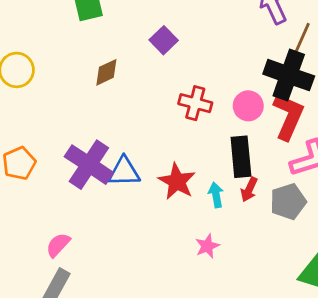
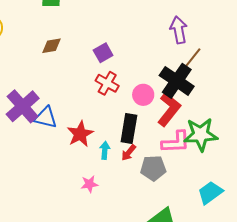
purple square: (164, 40) -> (103, 53), moved

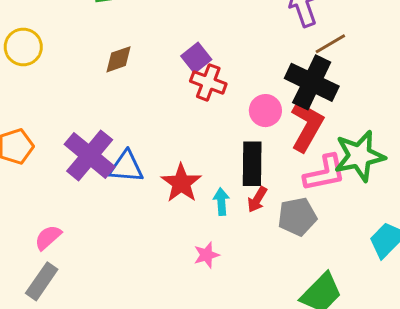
brown line: (193, 57) -> (330, 44), turned 30
red cross: (107, 83) -> (208, 82), moved

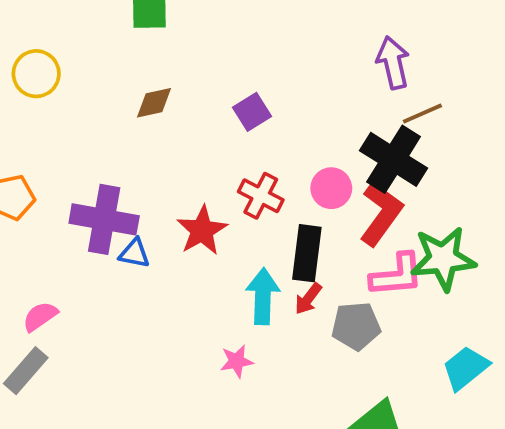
red cross: (208, 82) -> (261, 196), moved
purple cross: (90, 155) -> (104, 219), turned -36
blue triangle: (126, 167) -> (134, 253), moved, size x0.7
red star: (181, 183) -> (202, 230), moved
cyan arrow: (221, 202) -> (263, 296), size x1.6

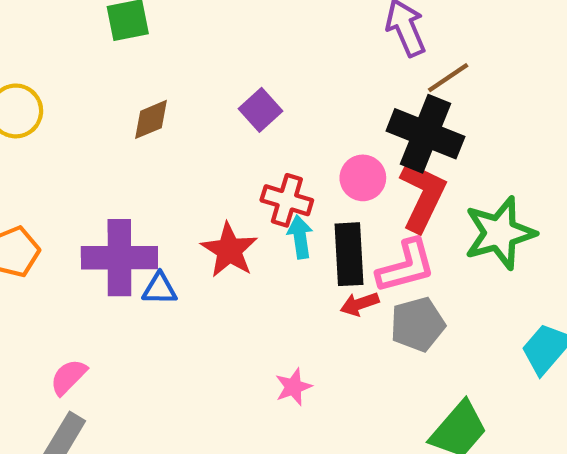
pink L-shape: (397, 275) -> (406, 266), moved
cyan arrow: (263, 296) -> (300, 237), moved, size x0.7
red arrow: (308, 299) -> (360, 304), turned 44

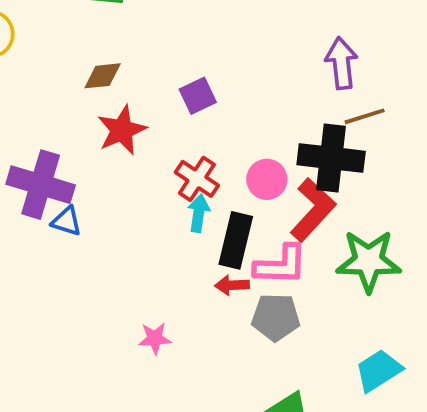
black cross: (425, 134) -> (331, 158), turned -32
red star: (229, 250) -> (122, 130), moved

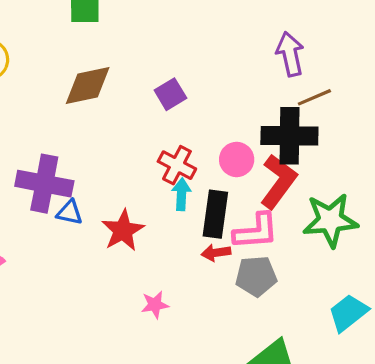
brown diamond: (103, 76) -> (88, 85), size x1.5
red star: (122, 130) -> (123, 230), moved

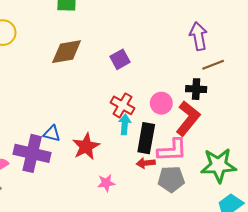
black cross: (289, 136) -> (196, 89), size x0.6
purple cross: (44, 184) -> (32, 153), moved
green star: (330, 220) -> (218, 165), moved
pink star: (155, 305) -> (106, 183), moved

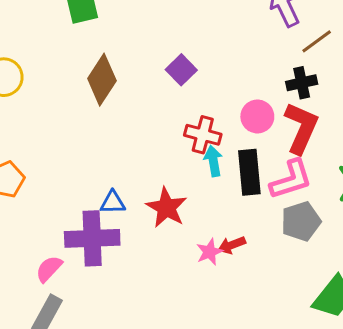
brown diamond: (67, 52) -> (102, 80), turned -32
red arrow: (146, 163) -> (232, 245), moved

